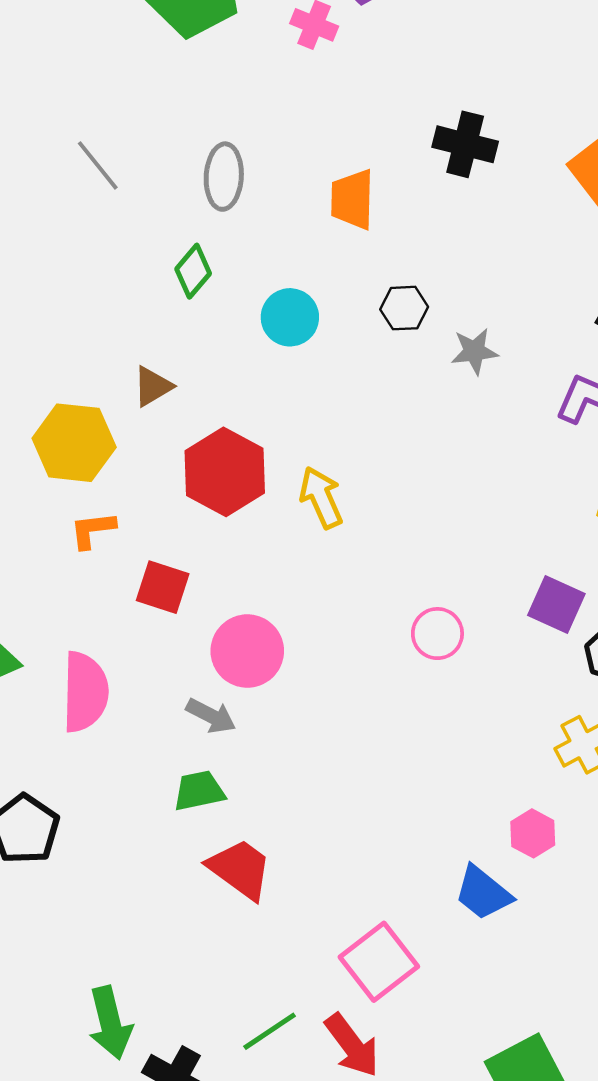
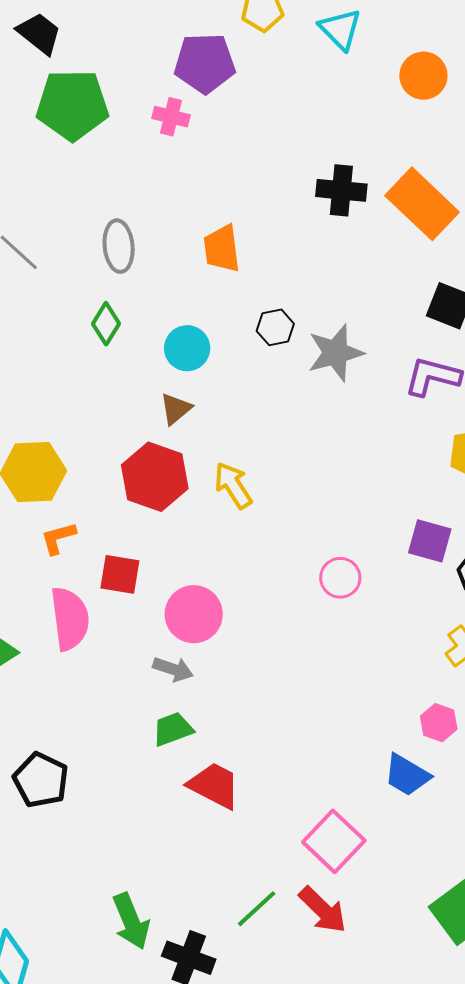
black cross: (465, 144) -> (341, 190), moved
gray star: (474, 351) -> (335, 353), size x1.5
brown triangle: (153, 386) -> (176, 409), moved
pink semicircle: (85, 692) -> (70, 619), moved

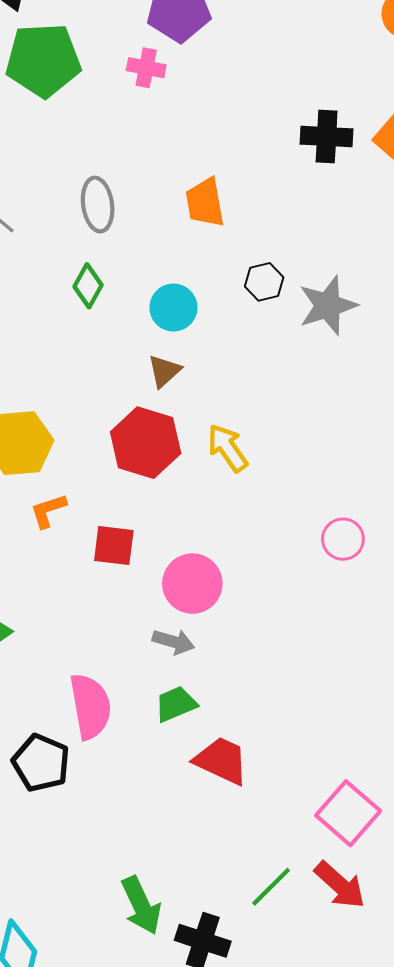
pink semicircle: (70, 619) -> (90, 706), moved

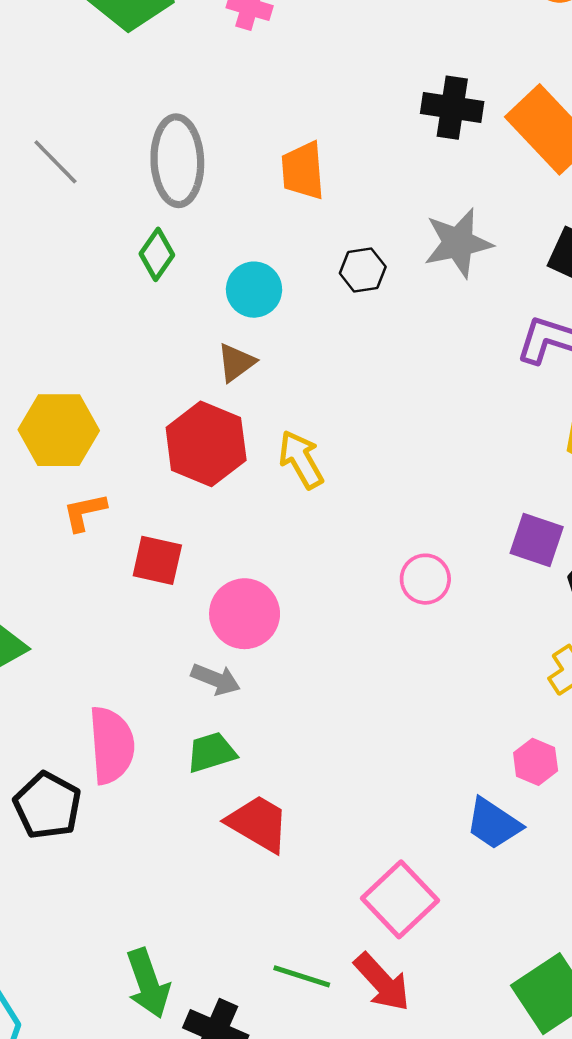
gray ellipse: (98, 205) -> (177, 161), size x1.4
gray star: (328, 306) -> (458, 243), moved
green line: (271, 887) -> (302, 976), turned 57

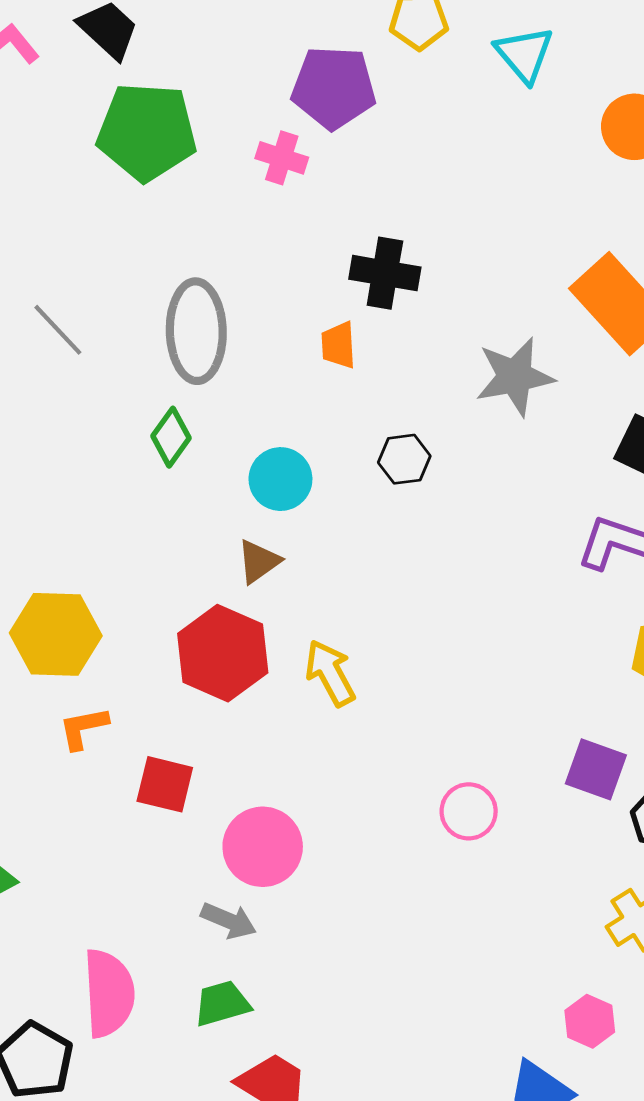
black cross: (452, 108) -> (385, 273), moved
orange trapezoid: (303, 171) -> (338, 345), size x0.7
gray star: (458, 243) -> (515, 377), moved

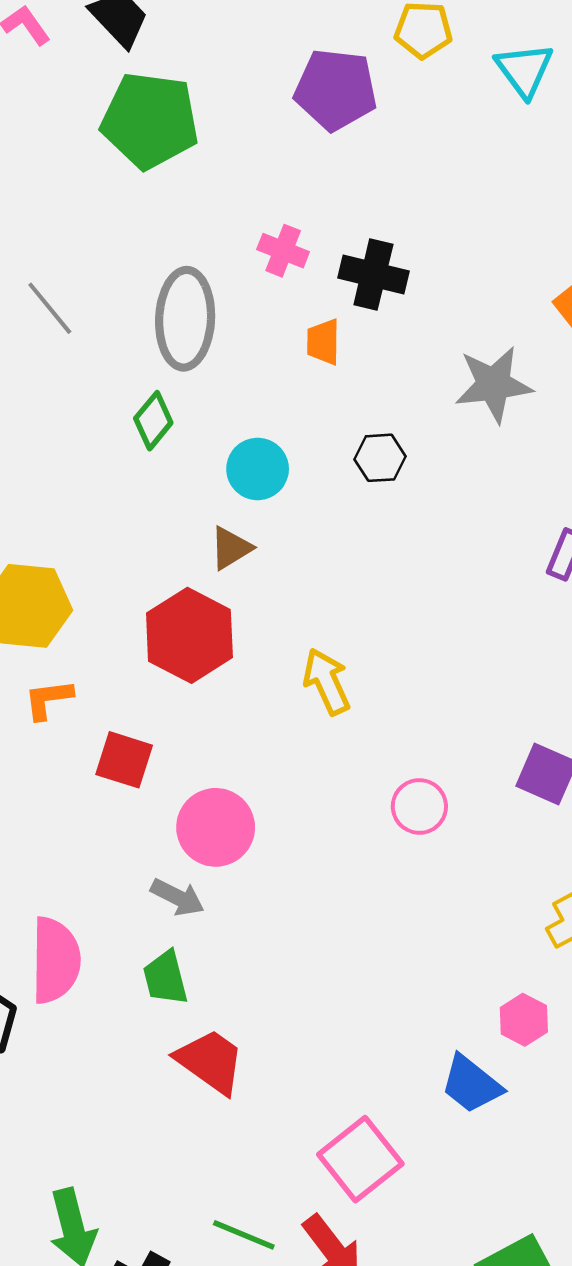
pink cross: (282, 158) -> (283, 251), moved
yellow arrow: (330, 673) -> (327, 682), moved
green trapezoid: (222, 1003) -> (165, 978), turned -92

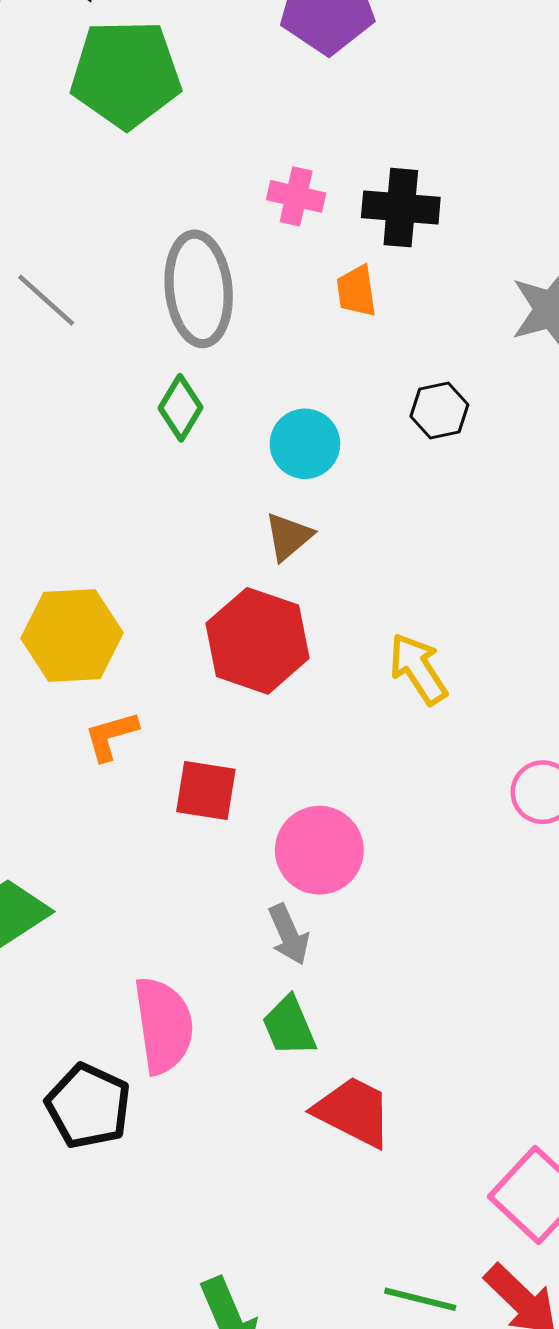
gray arrow: (177, 897) -> (289, 934), turned 48

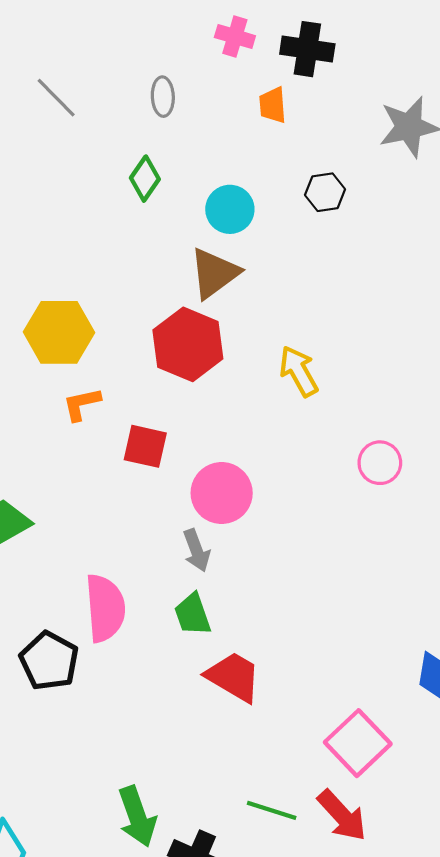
gray ellipse: (199, 289) -> (163, 97), size x0.5
brown triangle: (289, 537) -> (214, 273), size x1.5

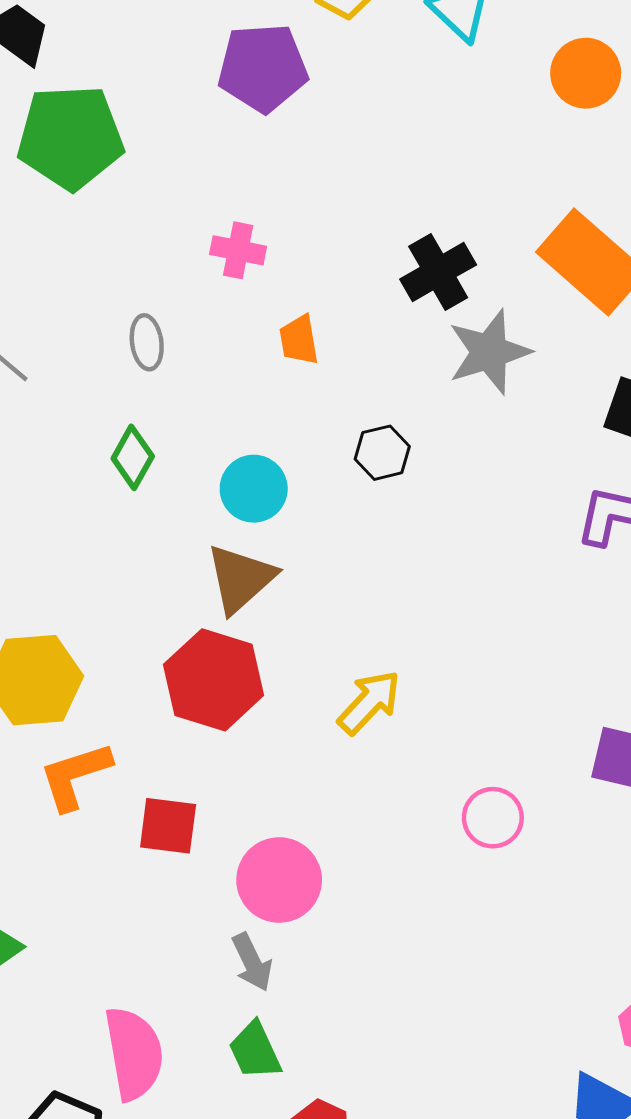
black cross: (307, 49) -> (438, 272), moved, turned -33
yellow arrow: (299, 371) -> (369, 702), turned 78
orange L-shape: (82, 404) -> (75, 776), size x1.4

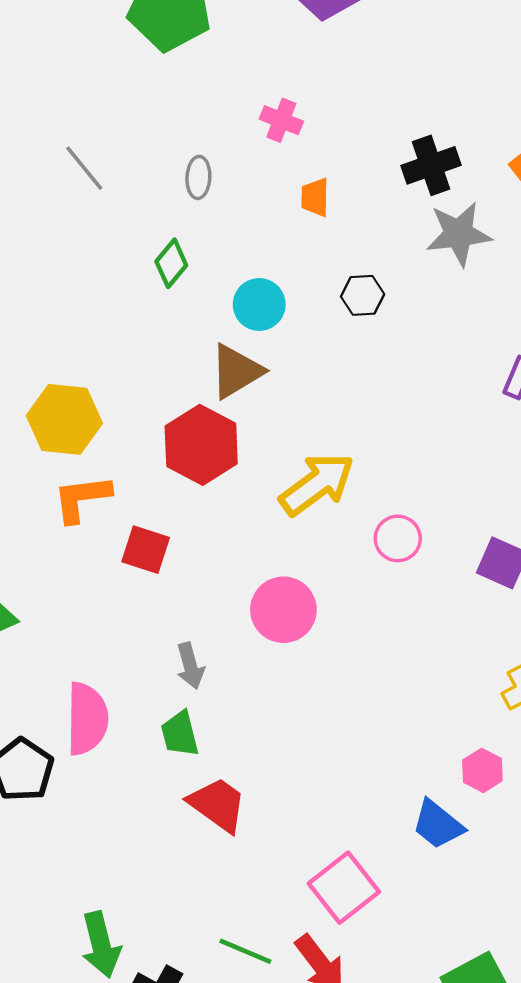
yellow arrow: (369, 702) -> (317, 484), size x1.4
pink circle: (493, 818) -> (398, 538), moved
pink circle: (279, 880) -> (283, 610), moved

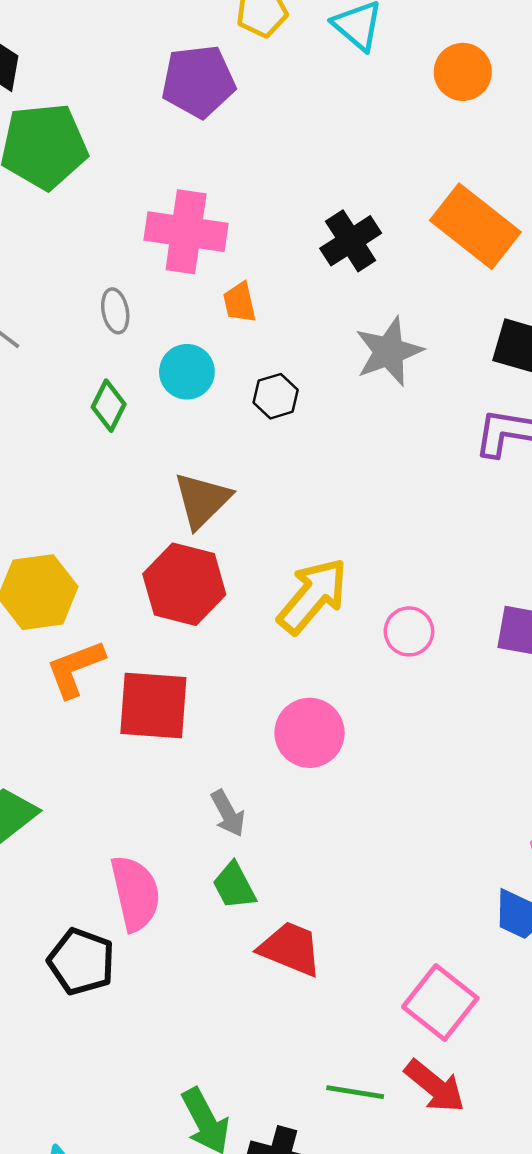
pink cross: (281, 120) -> (186, 232), size x1.8
gray star: (459, 234) -> (389, 351), moved
black hexagon: (363, 295) -> (276, 396), moved
cyan circle: (259, 304) -> (187, 372), moved
red square: (146, 550) -> (153, 705), size x1.5

